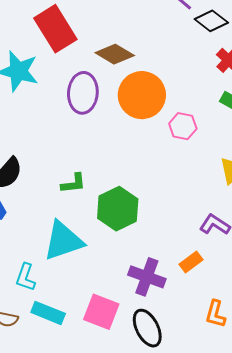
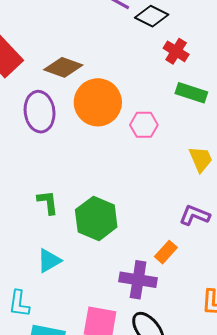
green L-shape: (73, 183) -> (48, 202), turned -80
cyan triangle: (63, 241) -> (49, 261), size x0.6
orange rectangle: (191, 262) -> (166, 252), moved

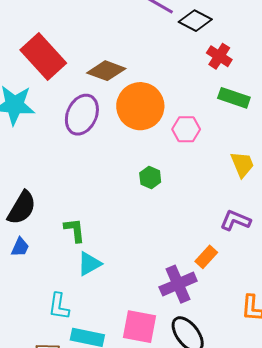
purple ellipse: (40, 112) -> (82, 115), turned 30
green L-shape: (48, 202) -> (75, 230), moved
green hexagon: (96, 218) -> (150, 178), moved, size x0.5
purple cross: (138, 280) -> (178, 284), turned -33

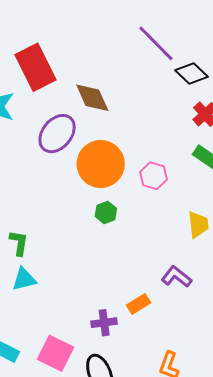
brown diamond: (106, 71) -> (92, 98), turned 30
orange circle: (140, 106) -> (101, 164), moved
purple cross: (178, 284) -> (104, 323), size x0.7

